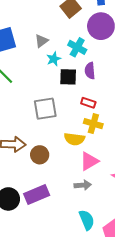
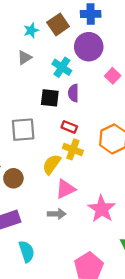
cyan star: (54, 59) -> (31, 30), moved
yellow semicircle: (74, 139) -> (52, 164), turned 114
cyan semicircle: (87, 220) -> (27, 251), moved

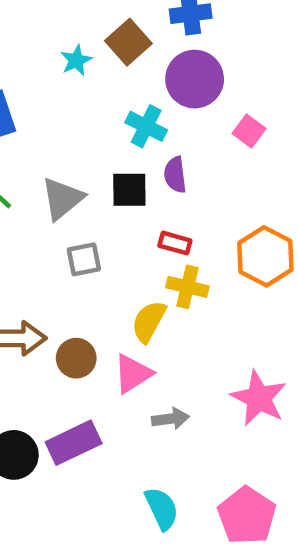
gray triangle: (25, 58) -> (62, 199), moved, size x1.5
gray square: (23, 130) -> (84, 259), size x0.7
pink triangle: (65, 189) -> (133, 374), moved
cyan semicircle: (27, 251) -> (162, 508), moved

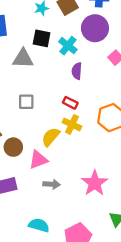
black square: (129, 190) -> (42, 38), moved
gray triangle: (62, 199) -> (23, 59), moved, turned 30
cyan semicircle: (162, 508) -> (39, 225), turned -60

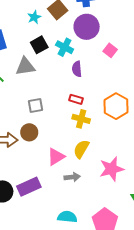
black square: (42, 38) -> (39, 45), turned -30
yellow semicircle: (51, 137) -> (81, 149), moved
brown circle: (13, 147) -> (29, 132), moved
pink star: (95, 183) -> (112, 169), turned 30

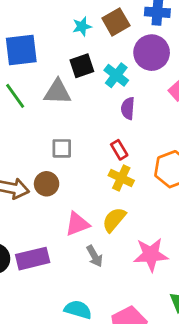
red rectangle: (76, 99) -> (119, 150), turned 32
gray arrow: (72, 177) -> (95, 256), turned 56

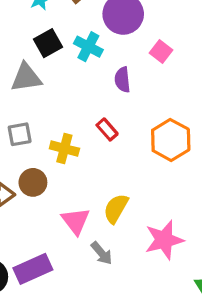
purple semicircle: (128, 108) -> (122, 80), moved
gray square: (62, 148) -> (20, 134), moved
yellow cross: (121, 178) -> (64, 149), moved
pink triangle: (77, 224) -> (76, 221), turned -36

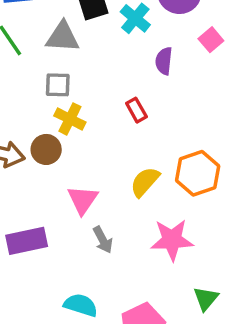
gray square: (20, 134) -> (58, 85), moved
orange hexagon: (171, 140) -> (198, 173), moved
yellow cross: (64, 149) -> (70, 119), moved
yellow semicircle: (116, 208) -> (145, 182), moved

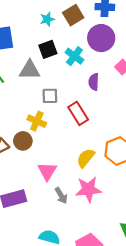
gray square: (58, 85) -> (50, 96), moved
red rectangle: (136, 110) -> (78, 113), size x1.5
pink star: (172, 240) -> (88, 189), moved

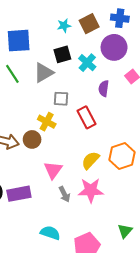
gray triangle: (30, 70) -> (44, 73), turned -35

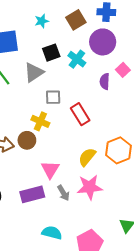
cyan star: (64, 26) -> (42, 21), moved
purple semicircle: (104, 89) -> (105, 81), moved
purple rectangle: (19, 194) -> (32, 194), moved

